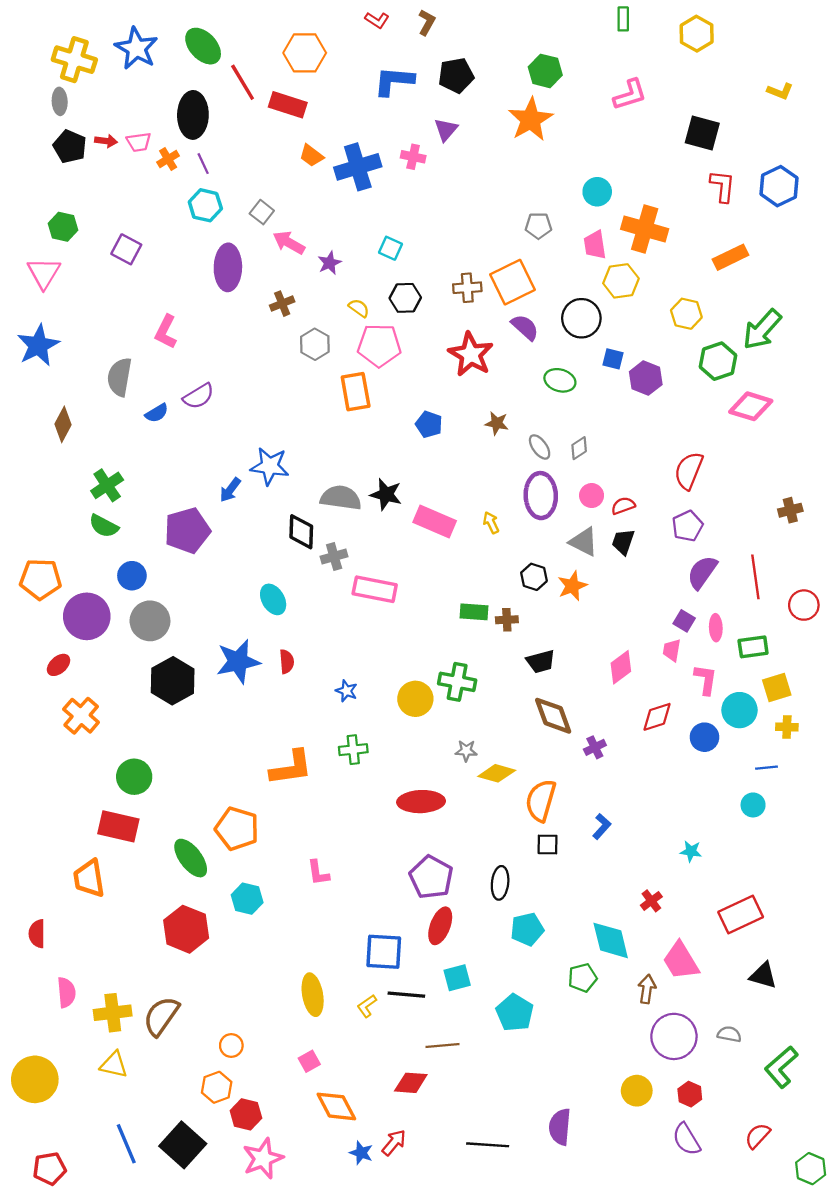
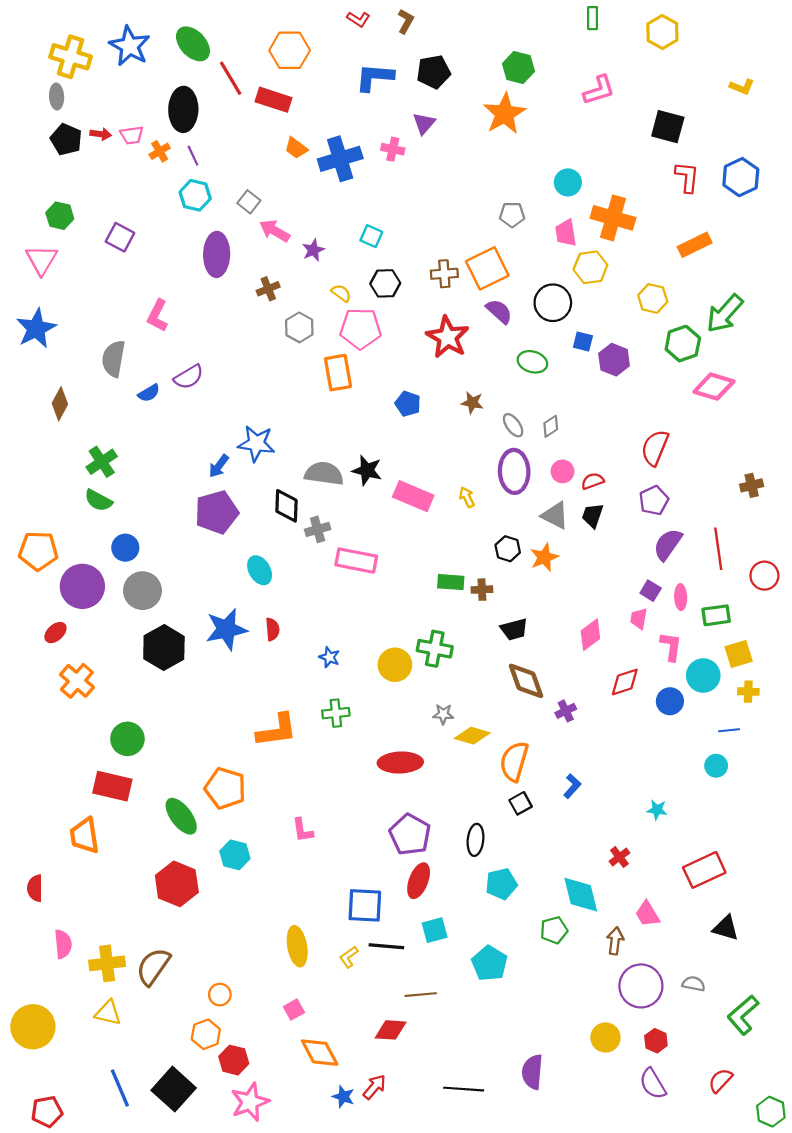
purple pentagon: (187, 531) -> (217, 512), moved
black square: (547, 844) -> (521, 803), turned -30
pink trapezoid: (681, 961) -> (647, 914), size x0.7

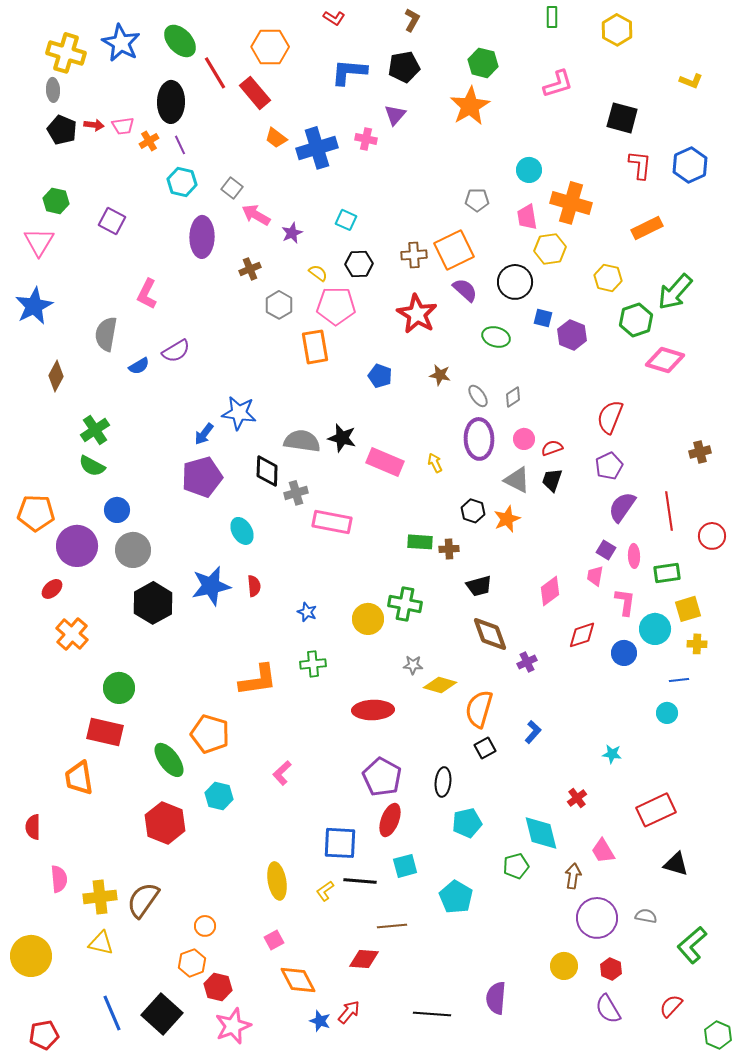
brown L-shape: (406, 21) -> (412, 20), moved
red rectangle: (274, 100) -> (255, 93), turned 32
pink L-shape: (303, 830) -> (282, 773), turned 55

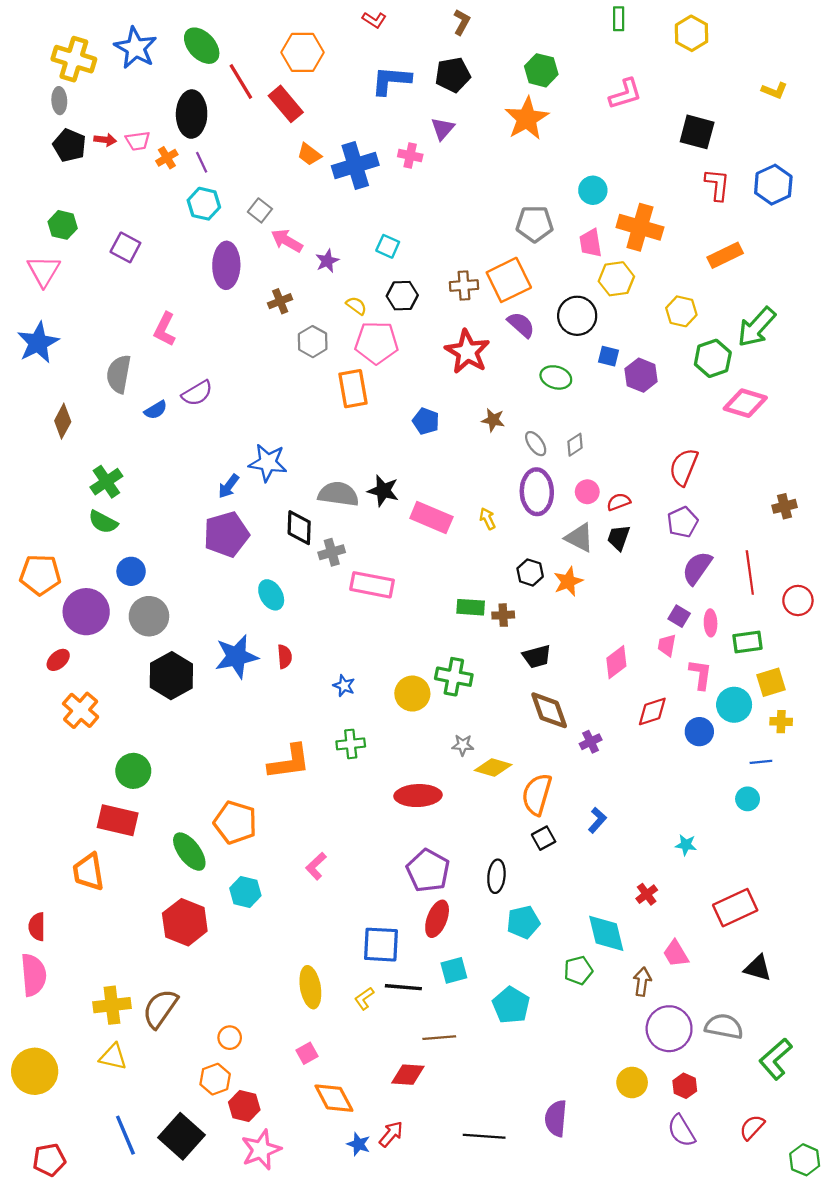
gray pentagon: (477, 200) -> (535, 224), size x1.4
pink semicircle: (59, 879) -> (34, 975), moved, size x1.4
gray semicircle: (646, 916) -> (724, 1026), size x1.6

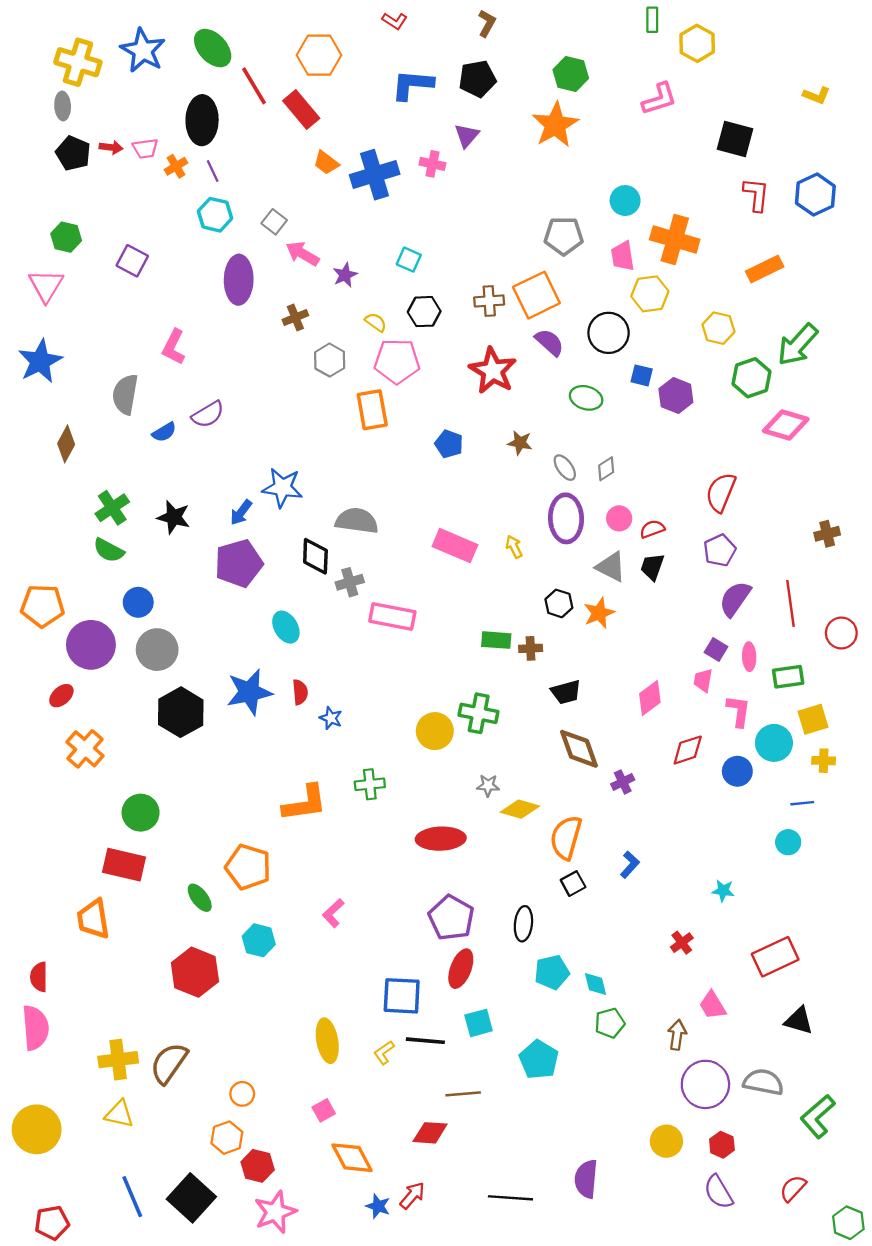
yellow hexagon: (691, 33) -> (697, 43), moved
black star: (383, 491) -> (174, 517), moved
blue star: (344, 686) -> (331, 718), moved
green ellipse: (189, 852) -> (200, 898), size x0.7
cyan diamond: (606, 933) -> (596, 984), moved, size x0.6

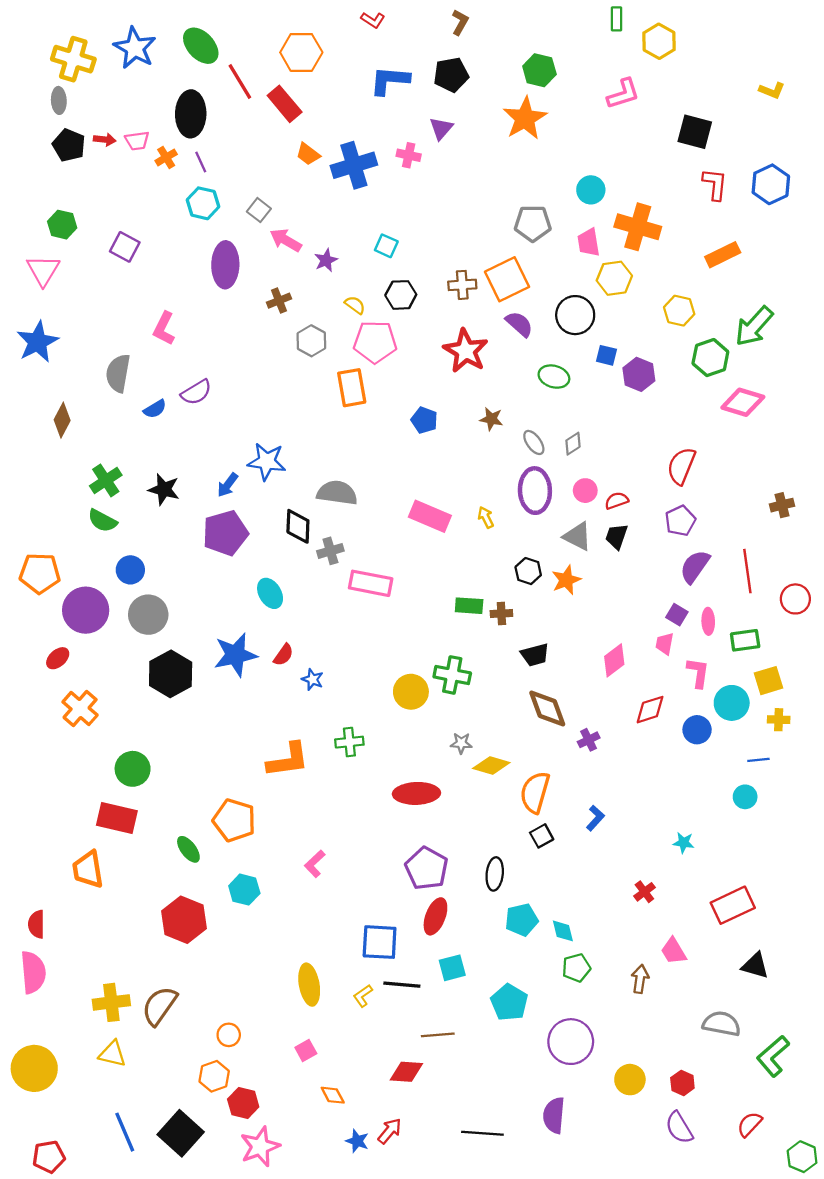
red semicircle: (300, 692) -> (283, 655), turned 40
purple circle: (705, 1084) -> (571, 1042), moved
orange diamond: (352, 1158) -> (333, 1095), size x0.6

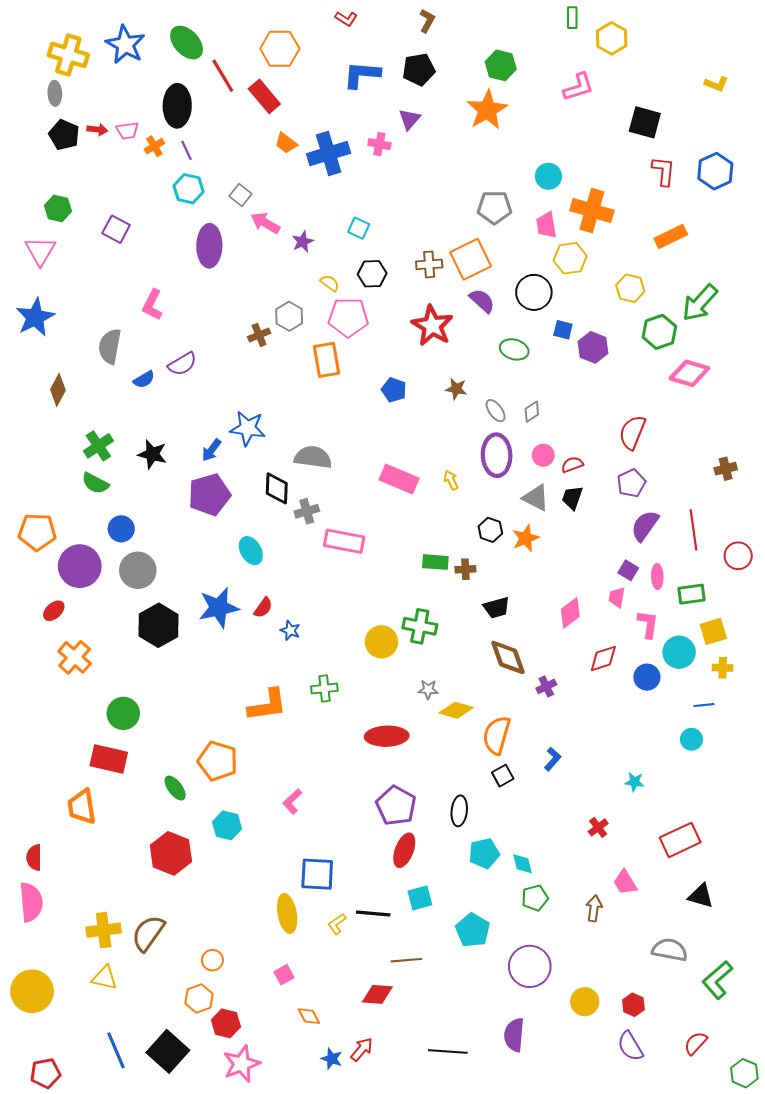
brown cross: (279, 301) -> (259, 335), moved
blue square: (380, 942) -> (317, 874), moved

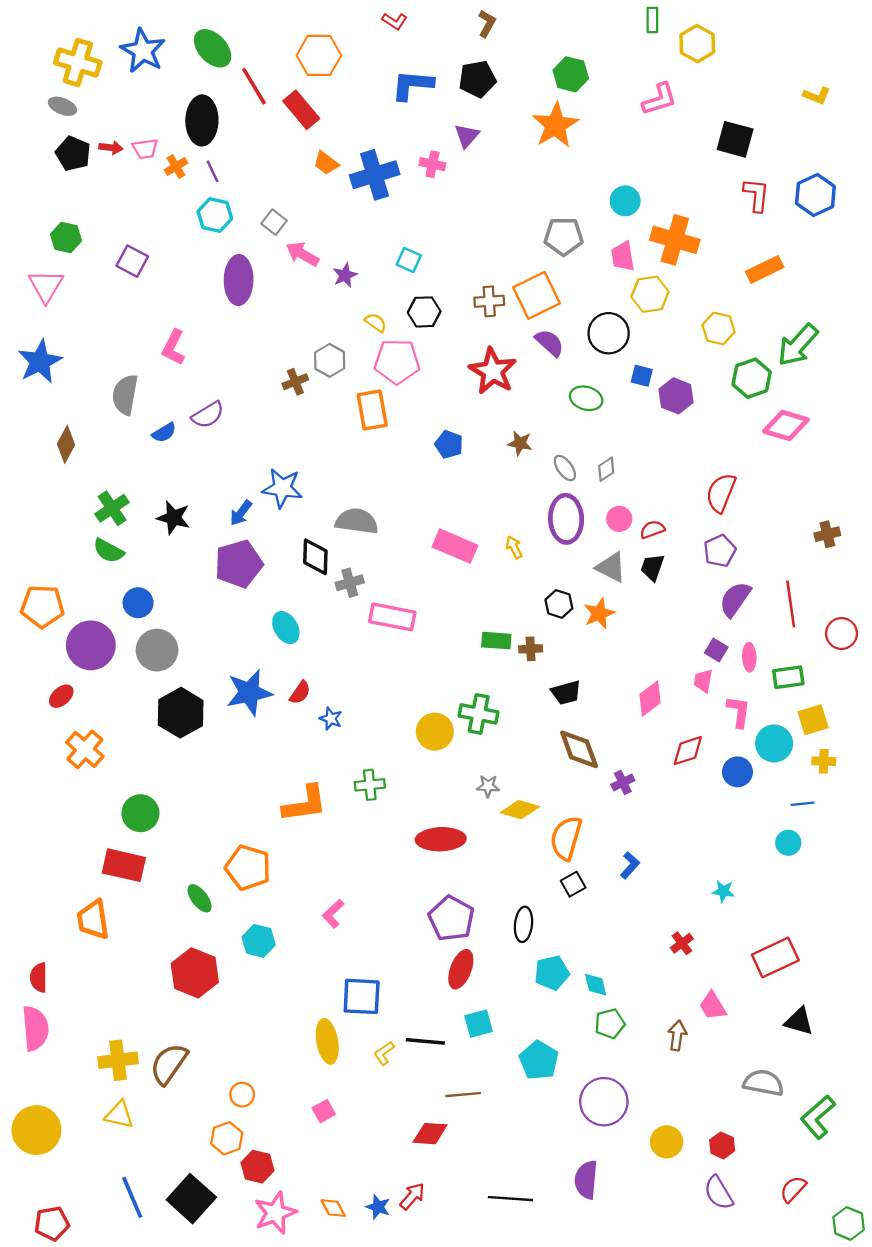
gray ellipse: (55, 93) -> (62, 106), turned -65
orange diamond: (309, 1016) -> (333, 1208), moved

